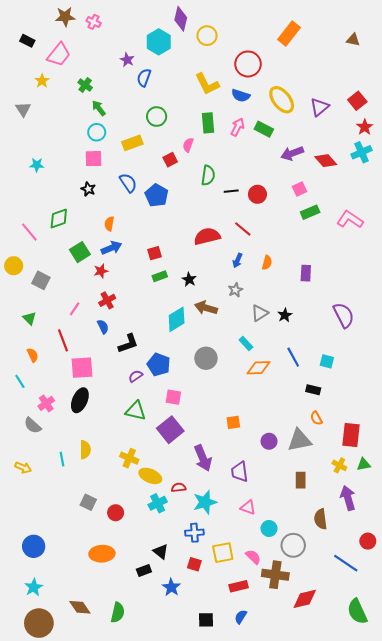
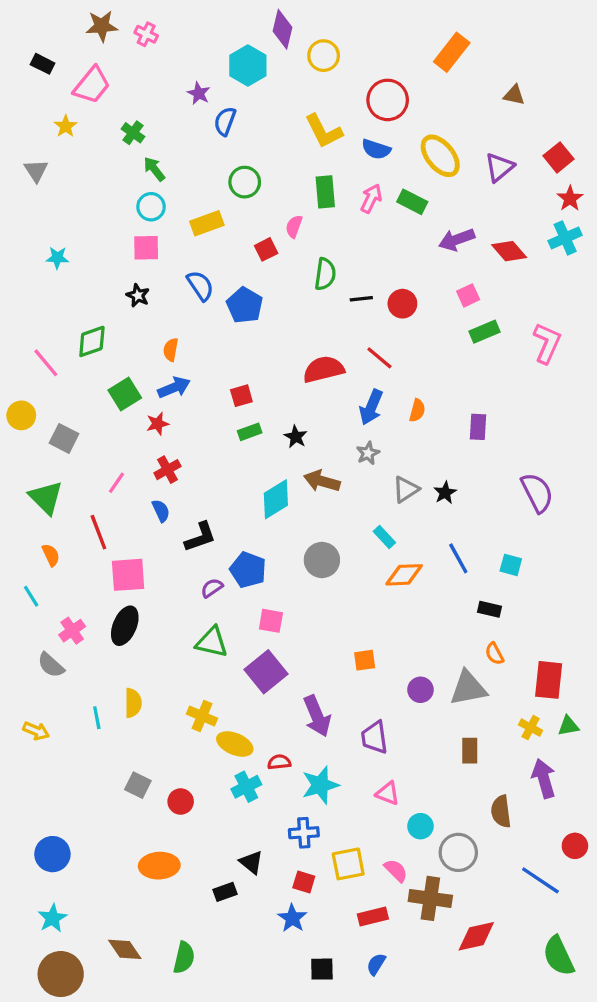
brown triangle: (353, 40) -> (514, 95), moved
pink L-shape: (350, 220) -> (547, 343), turned 80
blue arrow: (238, 260) -> (371, 407), size x1.5
green triangle: (29, 318) -> (46, 498), size x1.6
blue star: (171, 587) -> (292, 918), moved

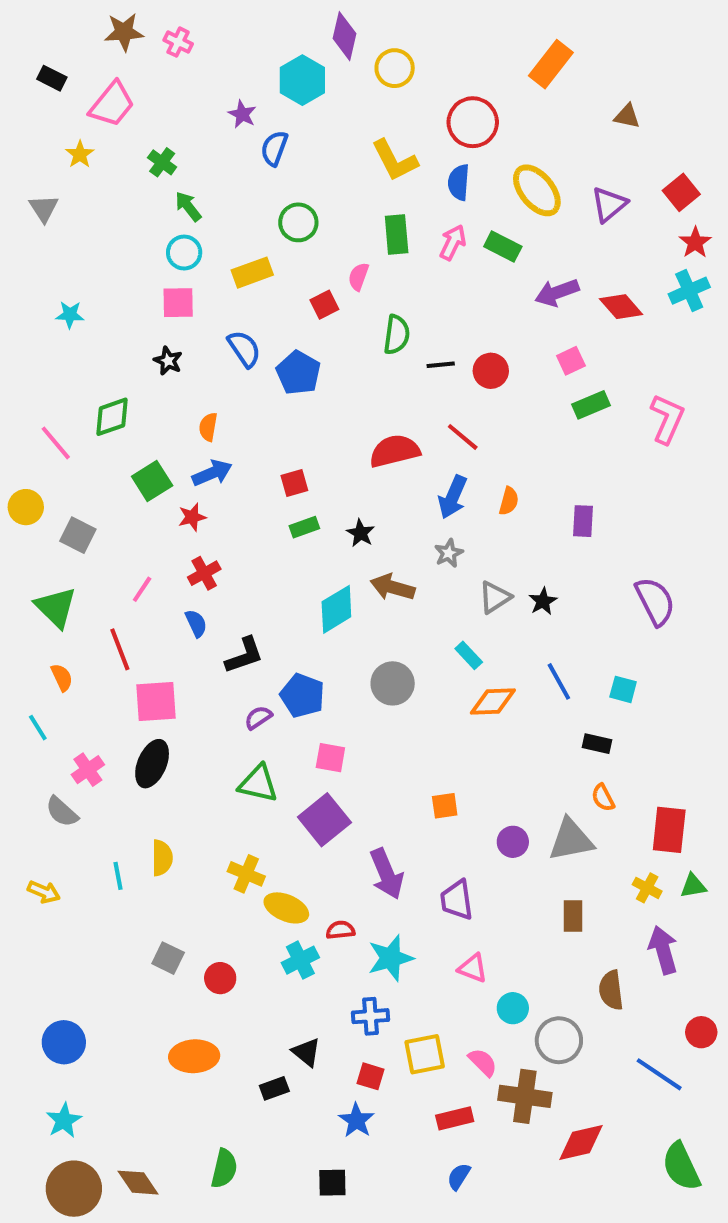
blue semicircle: (376, 149) -> (459, 182), turned 76
brown diamond: (125, 949) -> (138, 1183), moved
black square: (322, 969) -> (332, 1183), moved

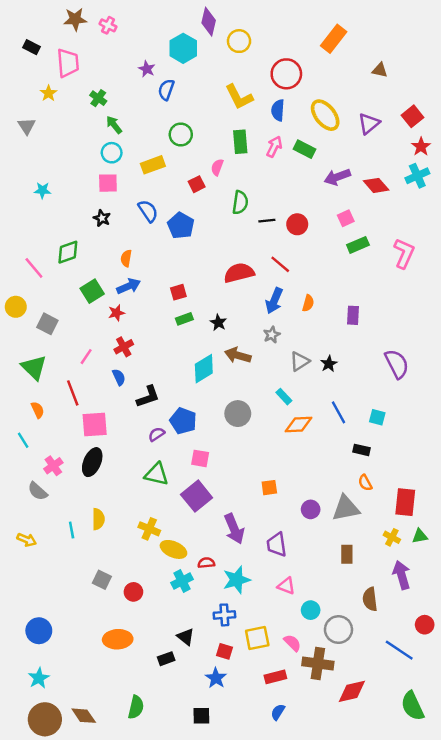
pink trapezoid: (112, 104) -> (68, 63), turned -44

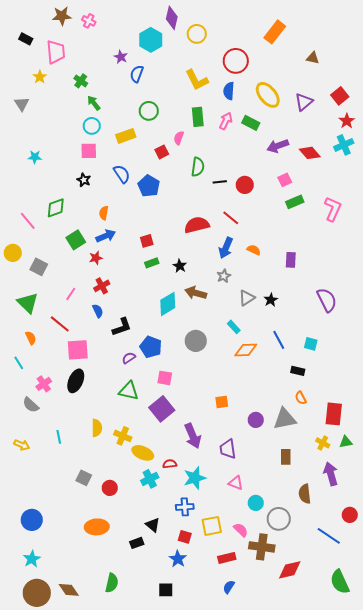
orange semicircle: (308, 303) -> (254, 250), turned -80
red line: (73, 393) -> (60, 324), turned -30
yellow semicircle: (98, 519) -> (97, 428), moved

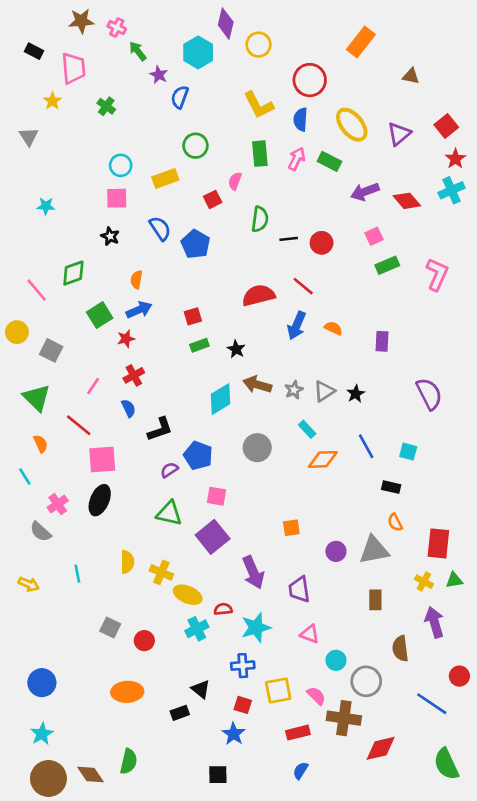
green arrow: (94, 103) -> (138, 51), moved
gray star: (224, 276) -> (294, 390), moved
green semicircle: (112, 583) -> (129, 761), moved

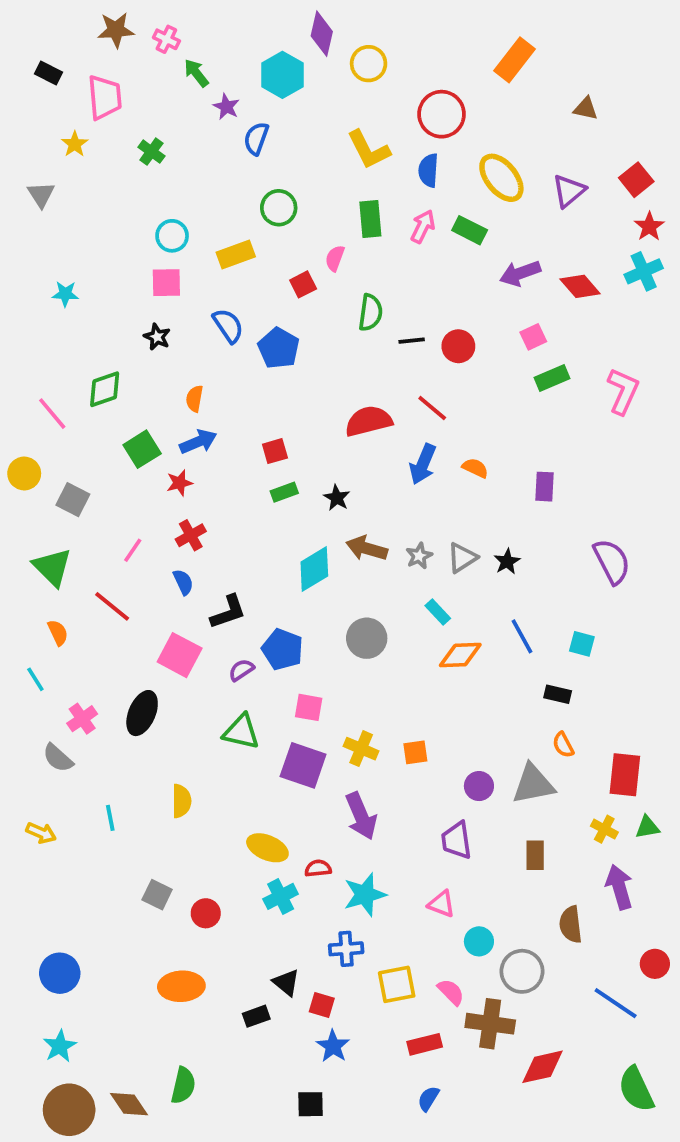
pink square: (102, 459) -> (180, 655), moved, turned 32
purple square: (213, 537) -> (303, 765), turned -32
yellow cross: (161, 572) -> (361, 749), moved
purple trapezoid: (299, 589) -> (457, 840), moved
red square: (243, 705) -> (322, 1005), moved

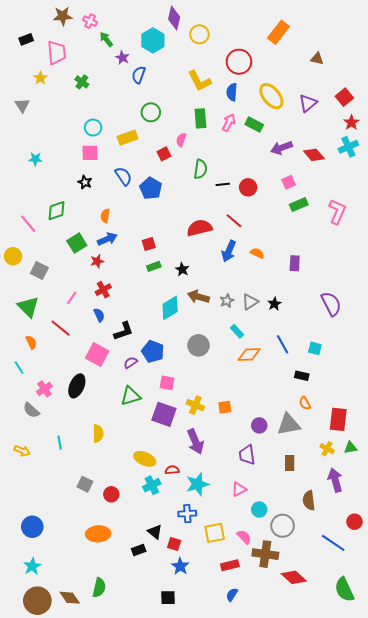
black rectangle: (49, 73) -> (26, 39), turned -48
green triangle: (241, 732) -> (131, 396), turned -30
pink triangle: (442, 904) -> (239, 489), turned -49
red diamond: (543, 1067) -> (294, 577), turned 55

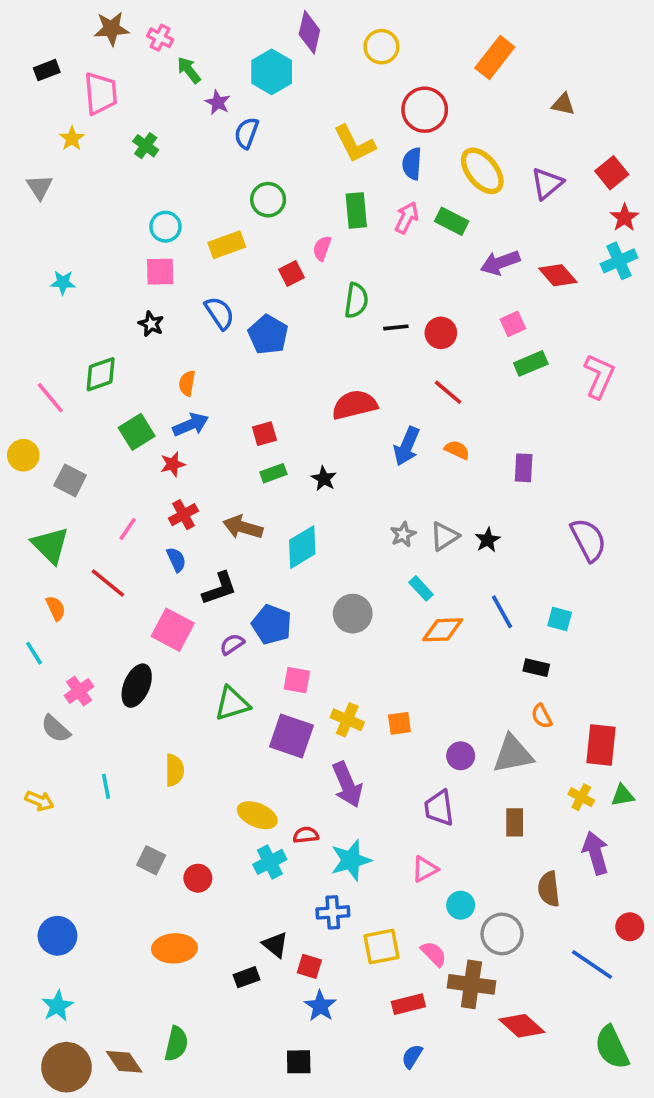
yellow circle: (199, 34) -> (381, 47), moved
red line: (234, 221) -> (448, 392), moved
brown arrow: (198, 297) -> (243, 527), moved

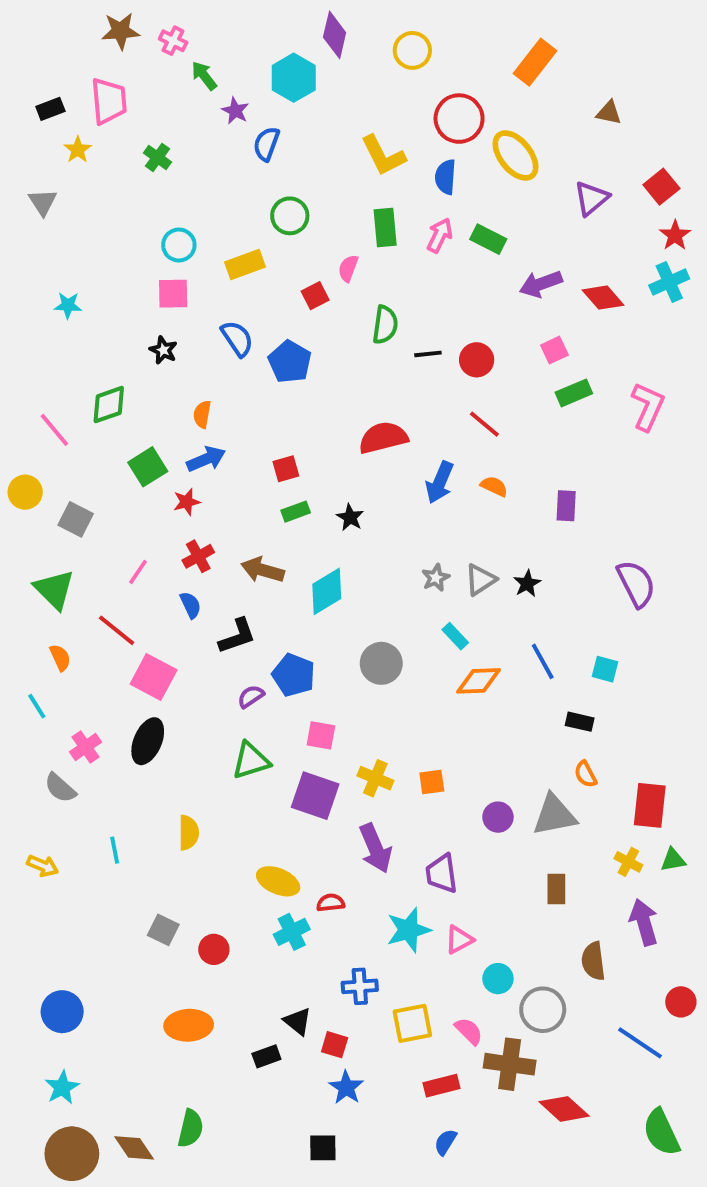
black rectangle: (47, 70) -> (50, 109), moved
yellow ellipse: (482, 171) -> (515, 156), moved
pink square: (173, 630) -> (154, 677), moved
purple trapezoid: (439, 808) -> (442, 874), moved
cyan star: (351, 860) -> (408, 930), moved

